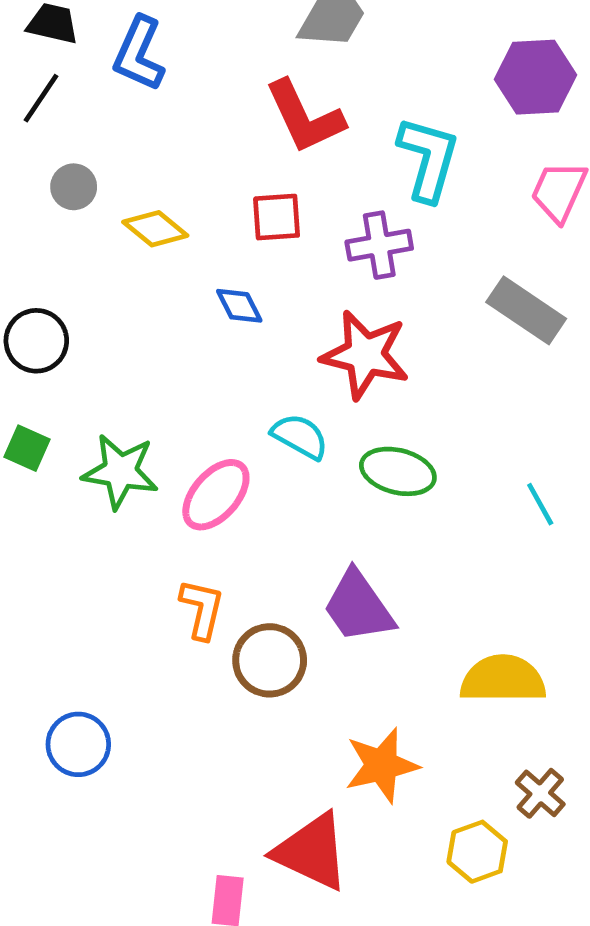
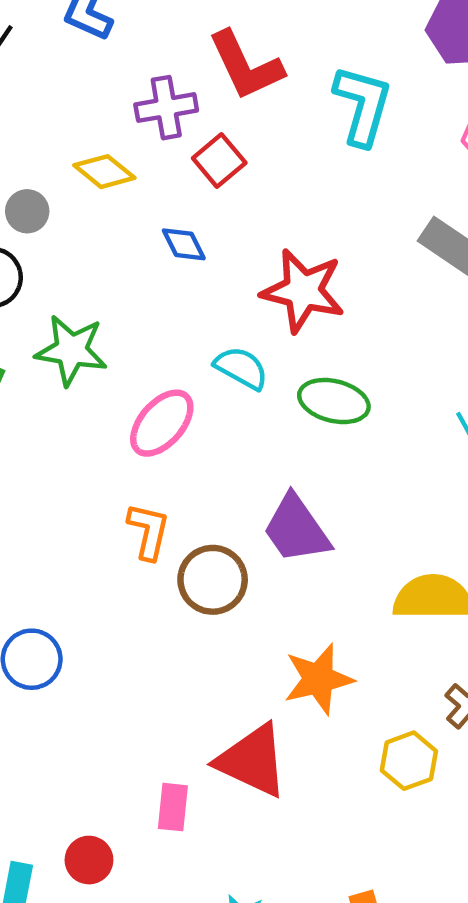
gray circle: (74, 187) -> (27, 211), moved
red square: (277, 217) -> (219, 161), turned -36
purple cross: (379, 245) -> (166, 108), moved
green star: (120, 471) -> (71, 350), moved

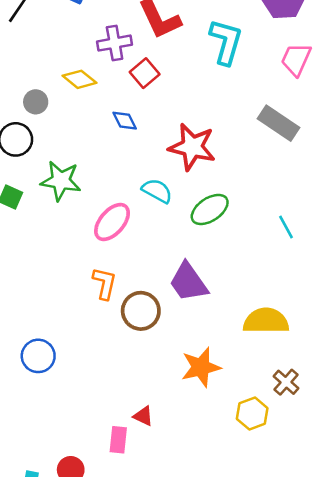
green ellipse: (334, 401) -> (210, 209), turned -48
red triangle: (252, 761) -> (143, 416), moved, size x0.5

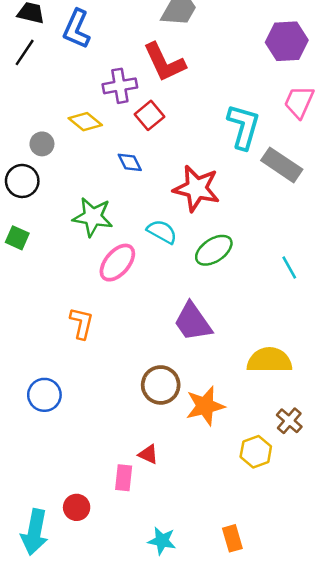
cyan L-shape: (226, 42) -> (243, 127), moved
green star: (61, 181) -> (93, 217), moved
orange L-shape: (105, 283) -> (82, 323), moved
brown circle: (141, 311) -> (161, 385), moved

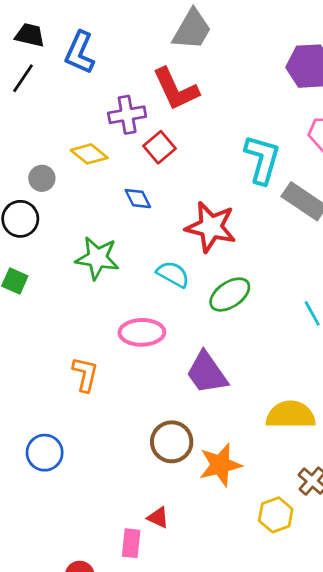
pink ellipse: (117, 263) -> (142, 332), moved, turned 48

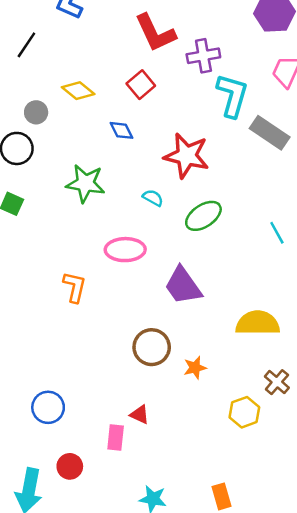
black line: (23, 78) -> (26, 45), moved
purple cross: (127, 115) -> (203, 56), moved
cyan semicircle: (173, 274) -> (153, 198), size x0.7
blue circle: (45, 453) -> (48, 407), moved
orange star: (220, 465) -> (195, 368), size x0.6

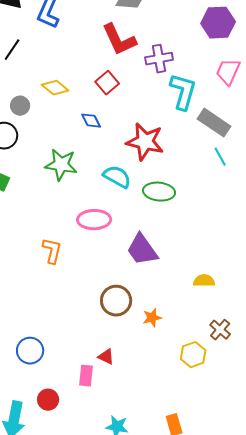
cyan semicircle: (153, 198) -> (117, 177), size x1.6
green ellipse: (203, 216) -> (159, 192), turned 40
cyan line: (277, 233) -> (220, 157), moved
yellow semicircle: (258, 323) -> (204, 281), size x0.6

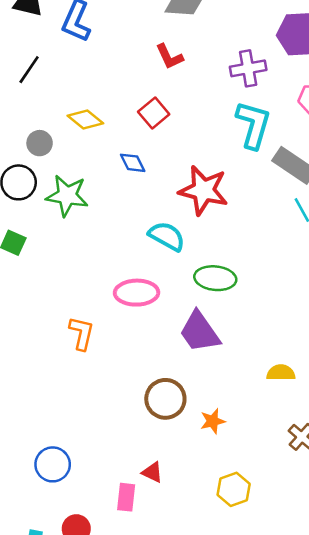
red L-shape: (119, 40) -> (169, 57), size x0.6
purple cross: (159, 59) -> (248, 68), moved
green star: (61, 165) -> (67, 196), moved
green ellipse: (159, 192) -> (215, 278), moved
yellow hexagon: (193, 355) -> (234, 489), moved

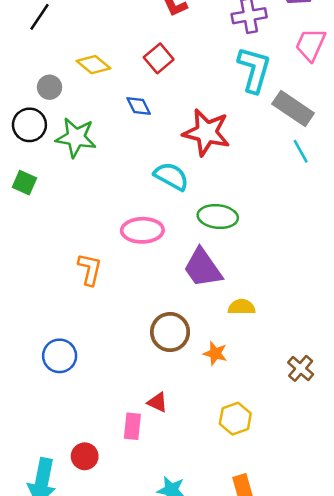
yellow semicircle: (281, 373) -> (242, 307), moved
orange star: (213, 421) -> (215, 353), turned 30
blue circle: (53, 464) -> (60, 356), moved

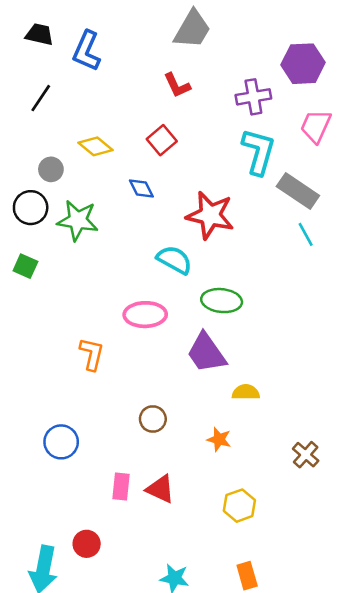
brown circle: (170, 332) -> (153, 419), moved, size x0.7
red triangle: (157, 402) -> (160, 489), size x1.4
pink rectangle: (132, 426) -> (121, 486), moved

